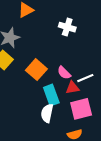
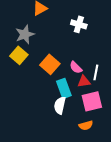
white line: (85, 78) -> (96, 72), turned -56

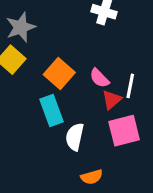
red triangle: (84, 81) -> (112, 100), turned -32
cyan rectangle: (64, 88) -> (52, 111), moved
orange semicircle: (86, 125) -> (92, 177), moved

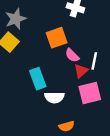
orange square: (59, 73) -> (57, 38), moved, turned 30
white semicircle: (75, 137) -> (54, 97), turned -102

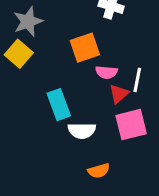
pink semicircle: (72, 55) -> (106, 72), turned -40

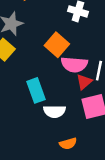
orange square: (85, 48) -> (57, 45), turned -30
pink semicircle: (106, 72) -> (74, 64), size x1.5

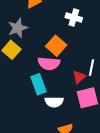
pink semicircle: (74, 64) -> (49, 63), moved

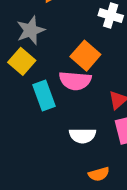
cyan rectangle: (38, 84) -> (44, 96), moved

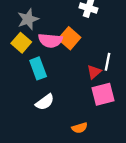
pink semicircle: (75, 81) -> (50, 40), moved
white semicircle: (83, 136) -> (45, 102), moved, turned -36

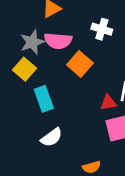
pink semicircle: (50, 40) -> (58, 41), moved
red triangle: (94, 72) -> (108, 103), turned 32

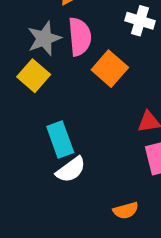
pink semicircle: (58, 41) -> (80, 37), turned -100
cyan rectangle: (44, 99) -> (60, 140), moved

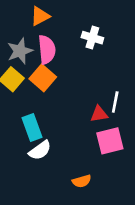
orange square: (110, 69) -> (43, 78), moved

